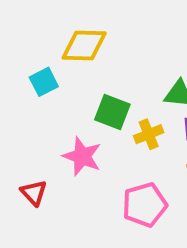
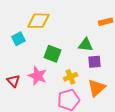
yellow cross: (149, 134) -> (71, 77), moved
red triangle: (34, 193) -> (13, 81), moved

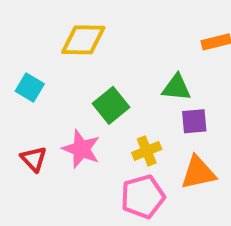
cyan square: (18, 39) -> (30, 88), moved, turned -32
green square: (52, 54) -> (111, 105), turned 30
orange triangle: (97, 88) -> (198, 173), turned 30

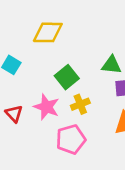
yellow cross: (147, 151) -> (80, 104), moved
pink pentagon: (143, 197) -> (71, 139), moved

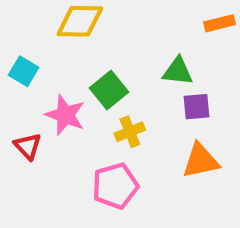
pink star: (46, 107) -> (65, 115), moved

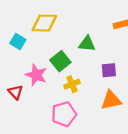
cyan square: (24, 71) -> (18, 41), moved
green triangle: (178, 71) -> (87, 44), moved

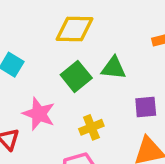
yellow diamond: (44, 23) -> (74, 29), moved
green square: (60, 61) -> (76, 76), moved

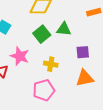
yellow cross: (91, 127) -> (51, 64), turned 32

